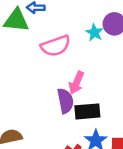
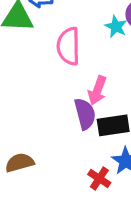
pink semicircle: (56, 46) -> (68, 46), turned 112

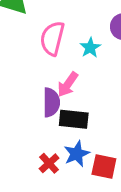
cyan star: (116, 27) -> (90, 48), moved

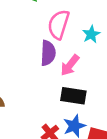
purple semicircle: (51, 102) -> (48, 53), moved

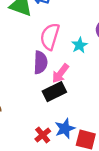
black rectangle: (73, 96) -> (54, 92), moved, turned -35

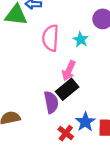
purple semicircle: (40, 62) -> (51, 102), moved

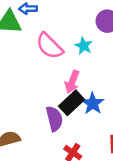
pink semicircle: (51, 38) -> (50, 46), turned -45
blue star: (85, 122) -> (93, 103), moved

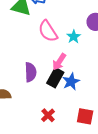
black rectangle: (72, 103) -> (55, 78), turned -30
purple semicircle: (54, 119) -> (30, 72), moved

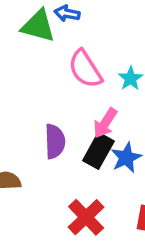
red cross: (48, 115) -> (86, 217), size x1.5

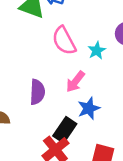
black rectangle: (98, 151) -> (65, 130), moved

